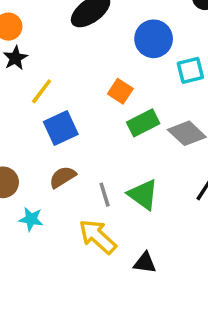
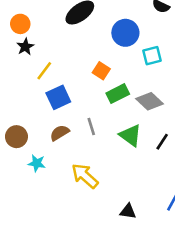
gray line: (105, 195) -> (91, 126), moved
green triangle: (143, 195) -> (130, 135), moved
black triangle: (145, 263) -> (128, 211), moved

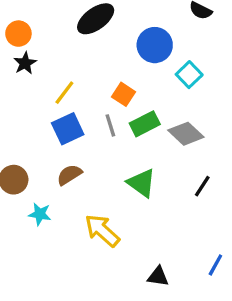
cyan square: (152, 56) -> (189, 75), turned -30
yellow line: (44, 71) -> (64, 93), moved
gray line: (91, 126) -> (110, 125), moved
green triangle: (130, 135) -> (142, 183), moved

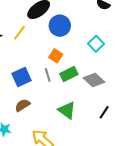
blue circle: (155, 45) -> (60, 26), moved
yellow line: (64, 93) -> (19, 33), moved

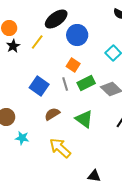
blue square: (22, 77) -> (39, 86), turned -30
brown semicircle: (23, 105) -> (52, 114), moved

